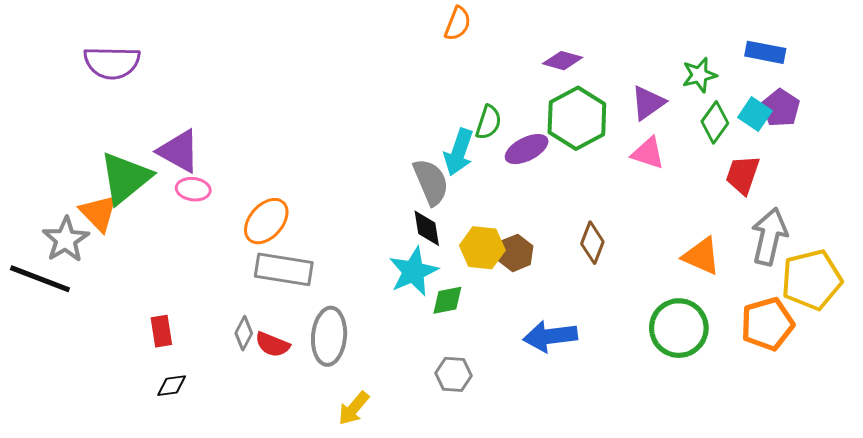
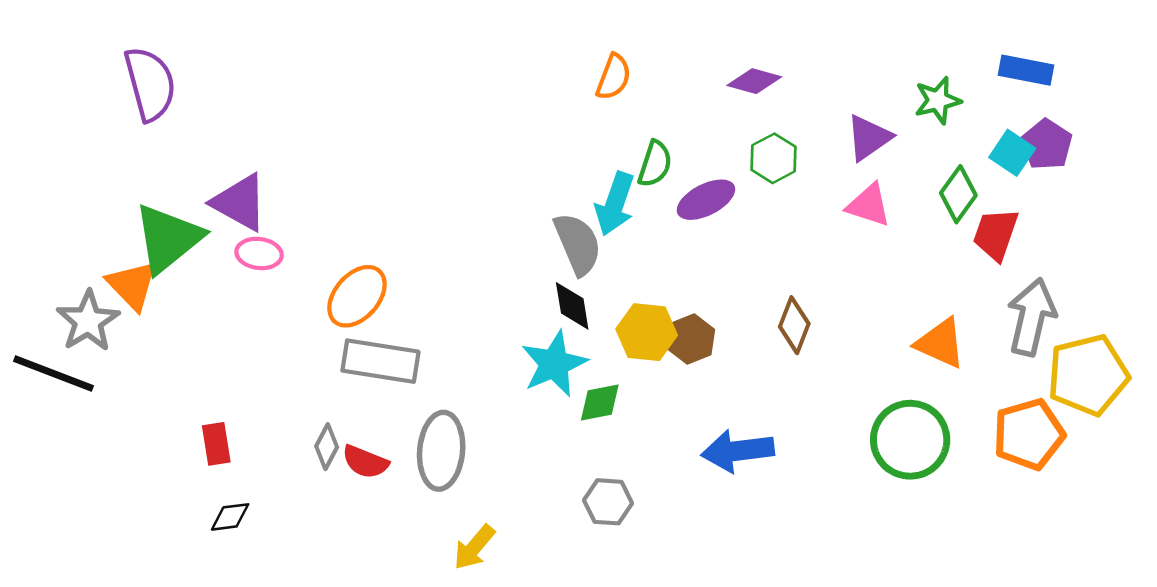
orange semicircle: (458, 24) -> (614, 77), moved
purple semicircle: (112, 63) -> (150, 84), turned -106
green hexagon: (577, 118) -> (774, 158), size x0.6
green diamond: (715, 122) -> (958, 194), moved

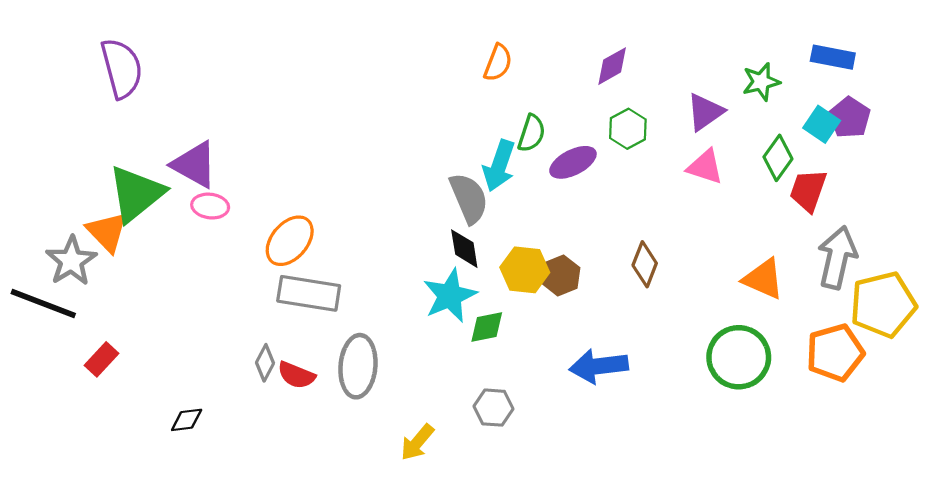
purple diamond: (754, 81) -> (612, 66), turned -45
red rectangle: (216, 444) -> (102, 359), moved, turned 52
yellow arrow: (474, 547) -> (417, 442), moved

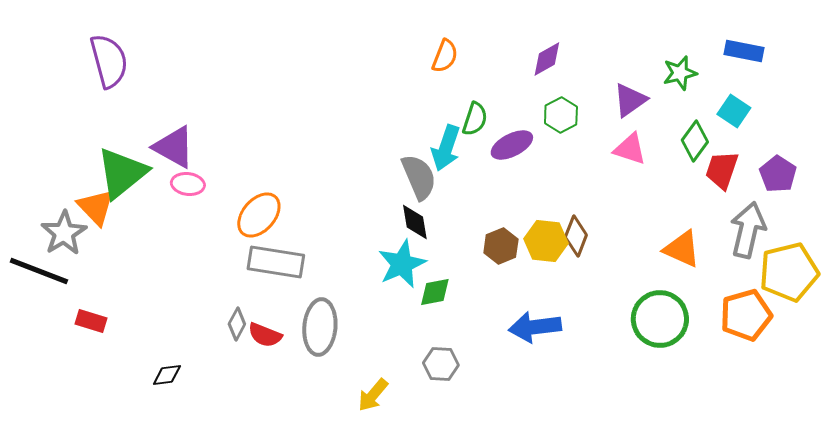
purple pentagon: (850, 118) -> (778, 174), moved
yellow hexagon: (525, 270) -> (546, 241), moved
red rectangle: (102, 359) -> (91, 321), turned 64

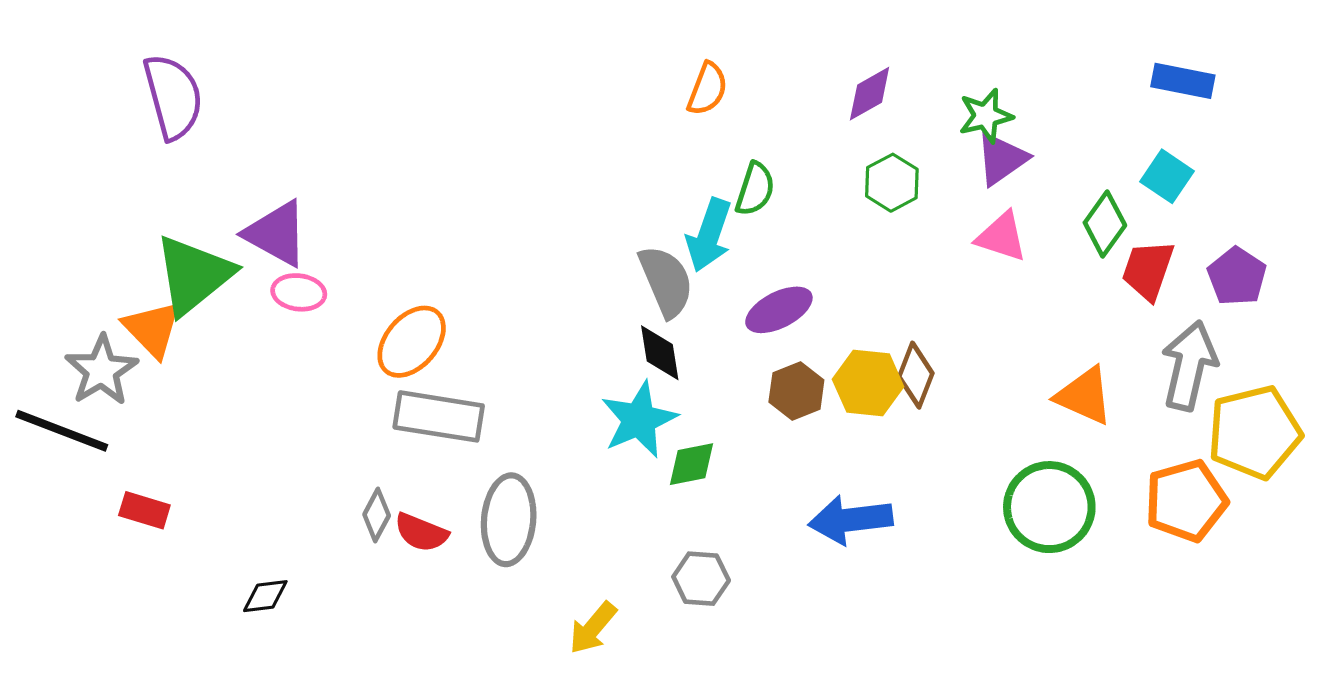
green star: (680, 73) -> (986, 116), moved
purple ellipse: (512, 145) -> (779, 310), moved

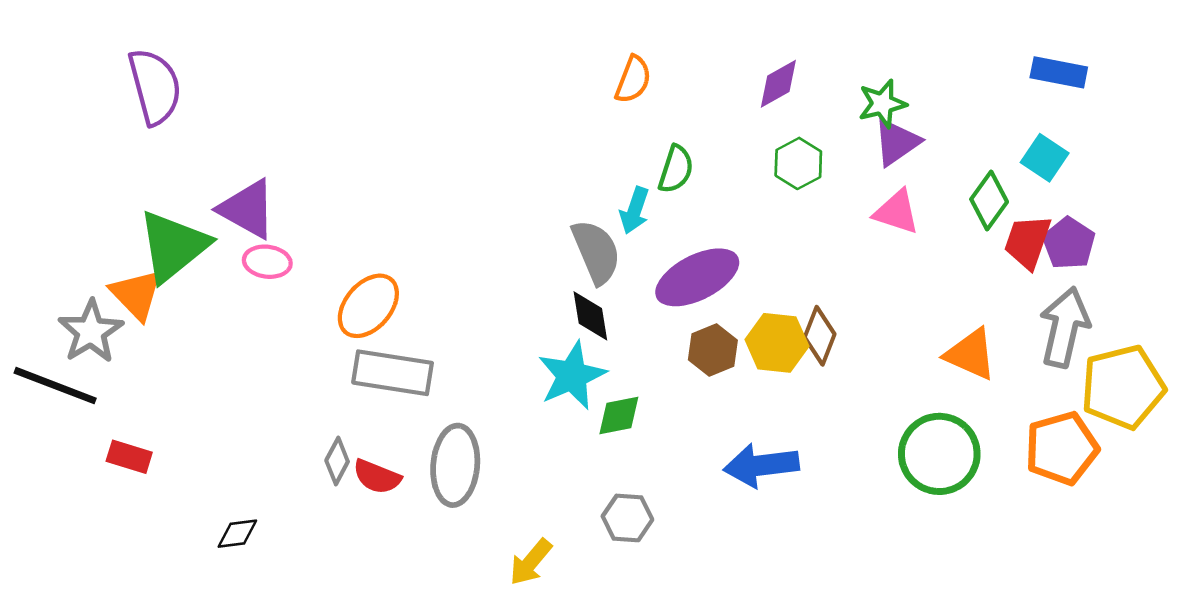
cyan arrow: (709, 235) -> (635, 210), size x0.7
purple pentagon: (1237, 276) -> (1069, 243), moved
purple ellipse: (779, 310) -> (697, 277), size x1.4

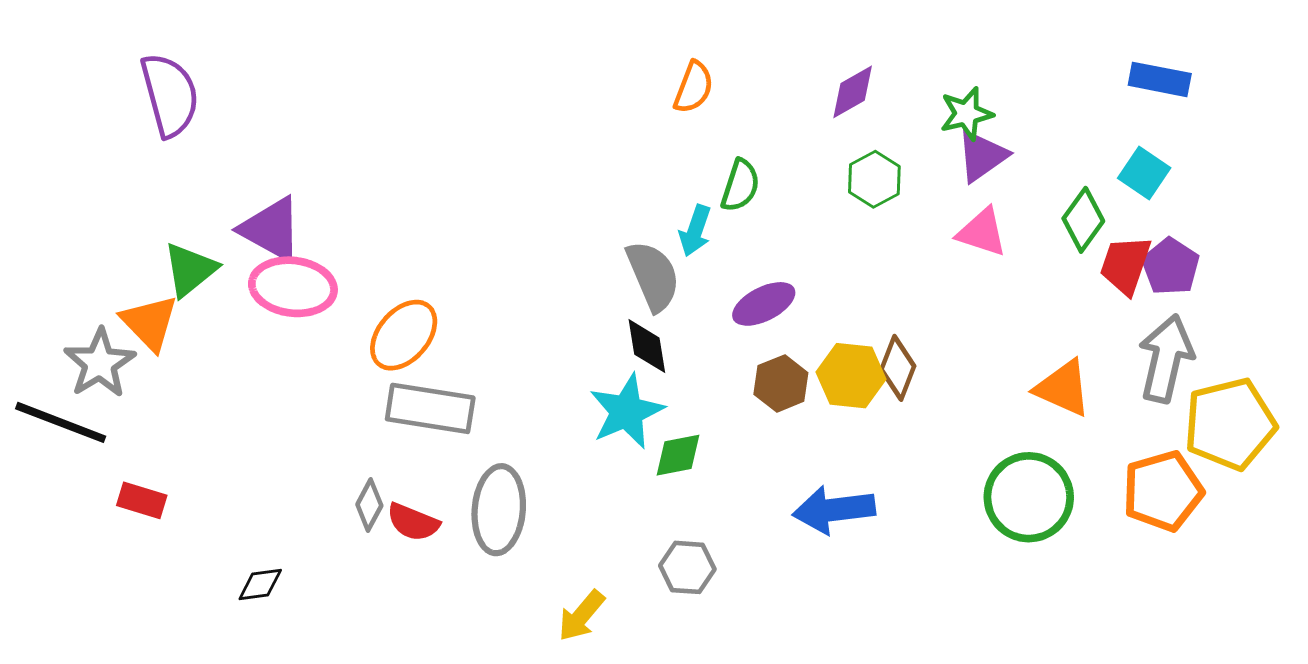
green triangle: (173, 246) -> (190, 270), size x0.7
pink ellipse: (267, 262) -> (293, 287), size x1.6
purple ellipse: (697, 277) -> (764, 304), size x0.7

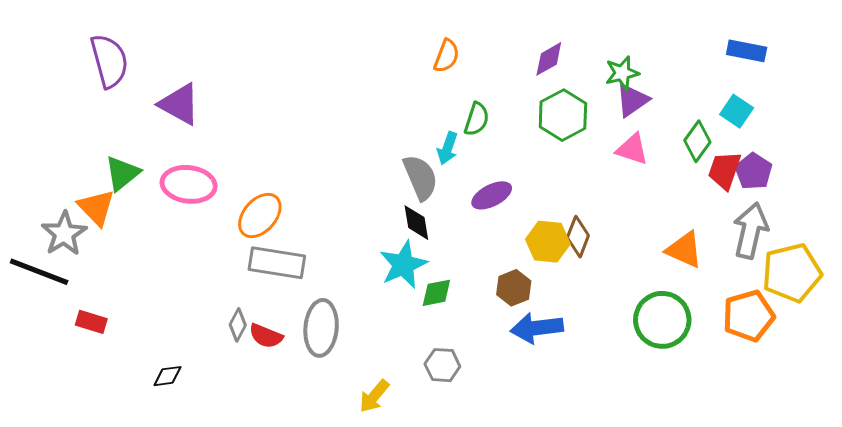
green hexagon: (874, 179) -> (563, 115), size x1.4
purple triangle: (271, 229) -> (180, 104), moved
brown hexagon: (781, 383) -> (514, 288), moved

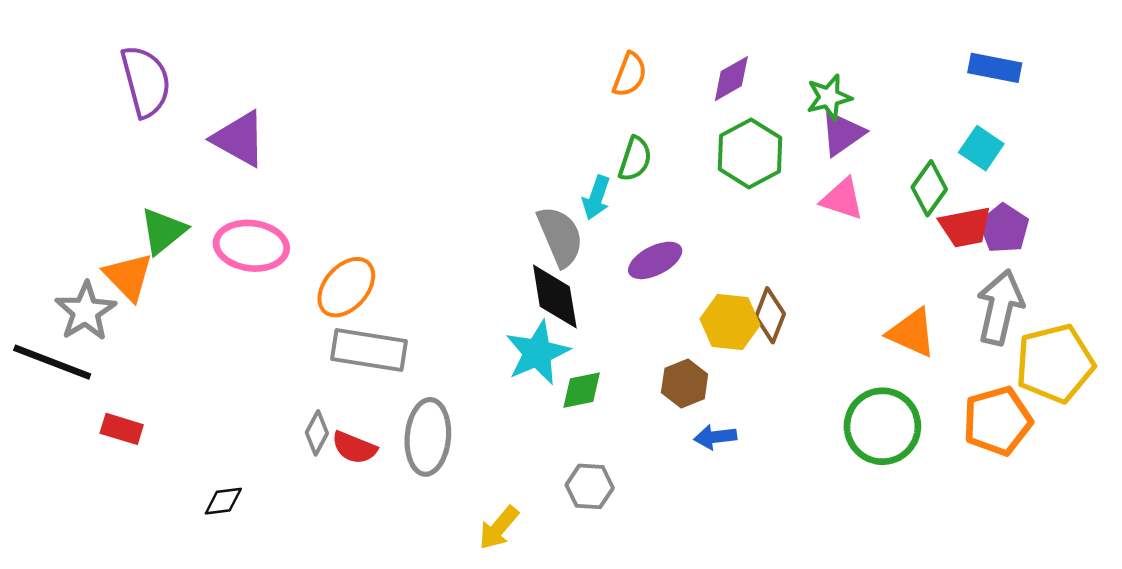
orange semicircle: (446, 56) -> (630, 75), moved
red trapezoid: (724, 170) -> (965, 227), turned -120
black diamond: (416, 223) -> (555, 297), size x1.4
blue arrow: (537, 328) -> (715, 437), size x0.6

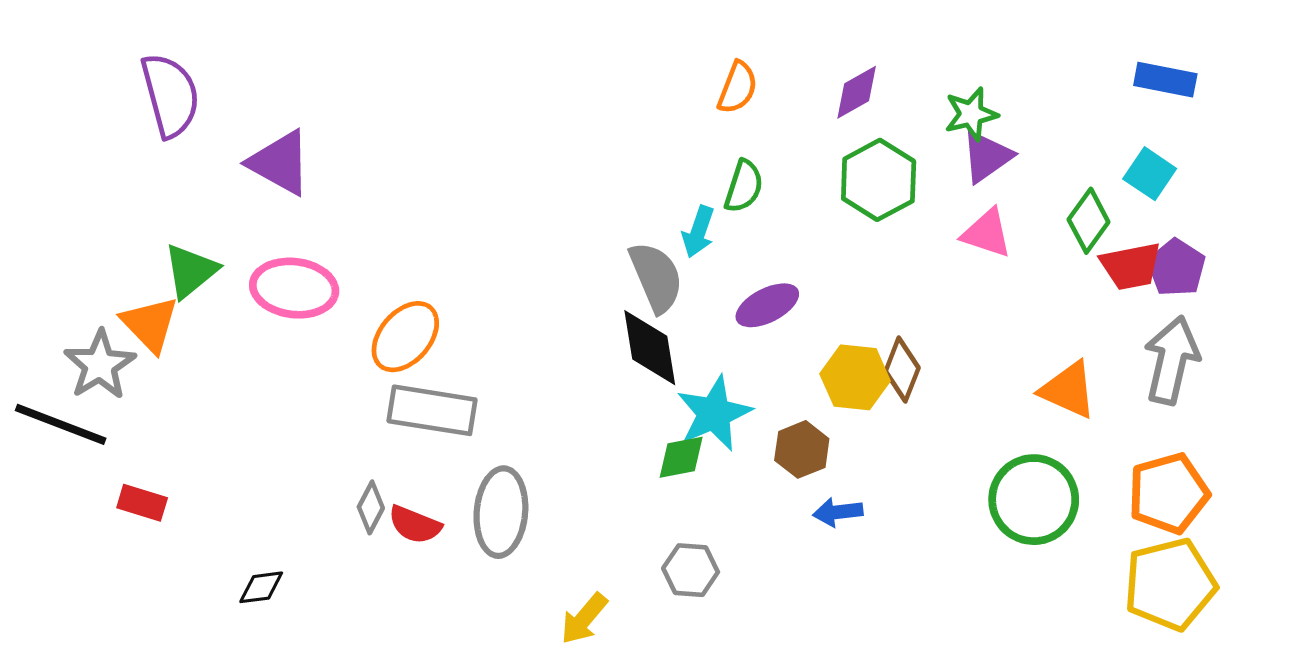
cyan star: (537, 353) -> (714, 413), moved
yellow pentagon: (1055, 363) -> (1170, 584), moved

